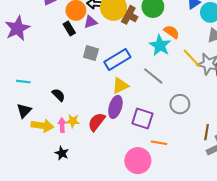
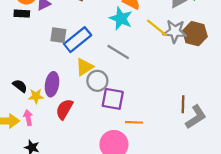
black rectangle: (69, 28) -> (22, 14), turned -48
gray square: (91, 53) -> (58, 35), moved
gray circle: (180, 104) -> (97, 81), moved
purple ellipse: (115, 107) -> (52, 84), moved
yellow star: (73, 121) -> (36, 96), moved

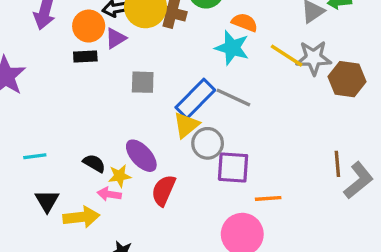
brown hexagon: (195, 34) -> (347, 79), moved
blue rectangle: (78, 40) -> (195, 99), moved
purple ellipse: (52, 84) -> (141, 156), turned -45
pink arrow: (28, 118) -> (109, 194), moved, turned -64

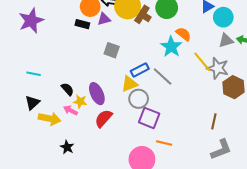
blue rectangle: (195, 99) -> (140, 70), size x0.7
brown line: (337, 164) -> (214, 121), moved

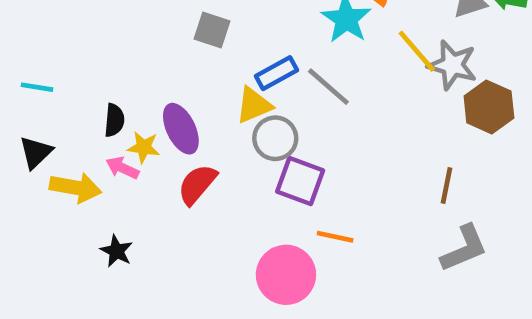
black semicircle: (67, 89) -> (114, 120), turned 48

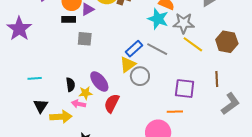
gray square: (212, 30) -> (85, 39), moved
yellow line: (417, 51) -> (193, 44), moved
gray star: (452, 65) -> (184, 23), moved
purple square: (300, 181) -> (185, 88), moved

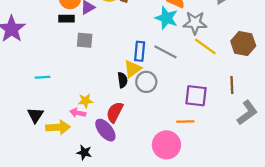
blue rectangle: (134, 49) -> (140, 51), turned -42
cyan line: (35, 78) -> (43, 77), moved
purple ellipse: (99, 81) -> (105, 130), moved
black semicircle: (70, 85) -> (123, 80), moved

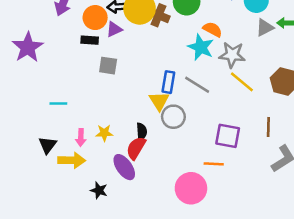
yellow triangle: (133, 69) -> (159, 101), turned -30
black semicircle: (123, 80) -> (142, 132), moved
pink arrow: (78, 113) -> (81, 138), moved, turned -104

